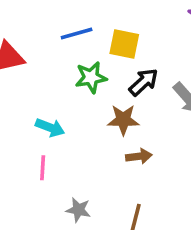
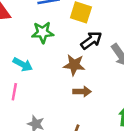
green star: (91, 77) -> (43, 32), moved

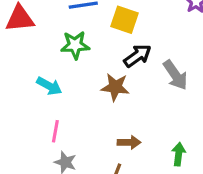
pink line: (14, 92) -> (55, 131), moved
brown arrow: (82, 92) -> (129, 142), moved

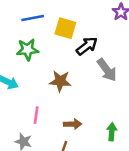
black arrow: (138, 56) -> (87, 46), moved
pink line: (55, 131) -> (36, 115), moved

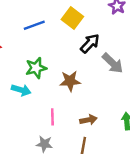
yellow square: (65, 28) -> (72, 18), moved, turned 30
green star: (28, 49) -> (36, 68), moved

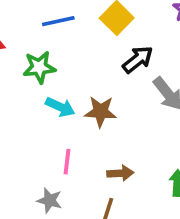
green star: (36, 68) -> (39, 67), moved
cyan arrow: (21, 90) -> (60, 107), moved

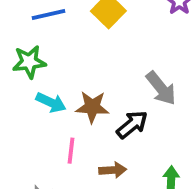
black arrow: (138, 60) -> (132, 125), moved
pink line: (67, 162) -> (71, 151), moved

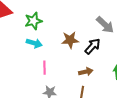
cyan arrow: (51, 102) -> (34, 43), moved
pink line: (71, 151) -> (44, 68), moved

